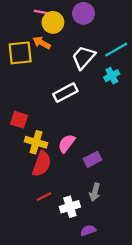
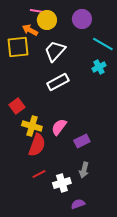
purple circle: (83, 13) -> (82, 19), moved
orange arrow: (42, 43) -> (30, 30), moved
cyan line: (116, 50) -> (103, 44), turned 60
white trapezoid: (83, 57) -> (55, 51), moved
red square: (19, 120) -> (17, 106), turned 35

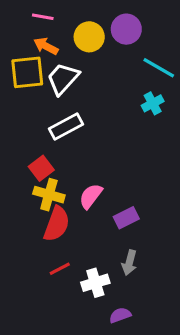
pink line: (37, 11) -> (43, 17), moved
yellow circle: (47, 20) -> (89, 37), moved
white trapezoid: (55, 51) -> (63, 79), moved
white rectangle: (58, 82) -> (66, 127), moved
red square: (17, 106) -> (41, 168), moved

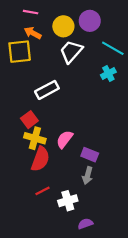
white trapezoid: (63, 79) -> (71, 52), moved
purple rectangle: (126, 218) -> (90, 155), turned 49
gray arrow: (129, 263) -> (88, 175), moved

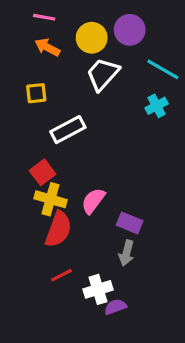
yellow square: (20, 52) -> (36, 93), moved, size x0.6
purple semicircle: (85, 224) -> (115, 307), moved

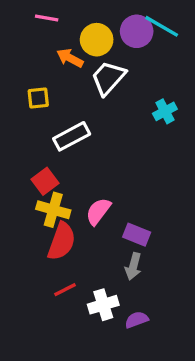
orange arrow: (47, 47) -> (70, 58), moved
cyan line: (163, 69) -> (162, 26), moved
purple semicircle: (115, 307) -> (137, 320), moved

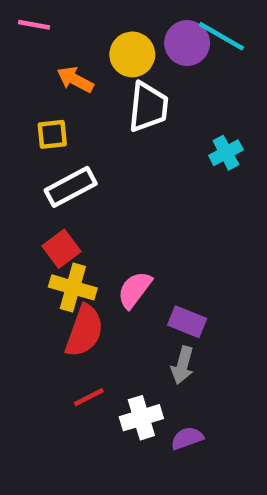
pink line: (47, 18) -> (34, 25), moved
orange arrow: (70, 58) -> (75, 80), moved
white trapezoid: (108, 78) -> (148, 107), turned 144
white rectangle: (72, 136) -> (71, 187), moved

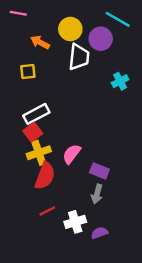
purple circle: (187, 43) -> (101, 39), moved
white rectangle: (71, 187) -> (36, 114), moved
yellow cross: (73, 287) -> (39, 153), turned -35

